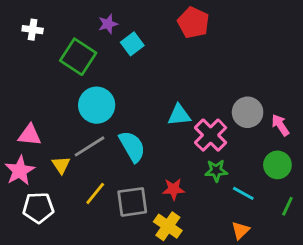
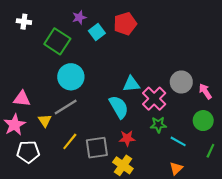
red pentagon: (193, 23) -> (125, 24), moved, turned 30
cyan semicircle: (132, 146) -> (119, 107), moved

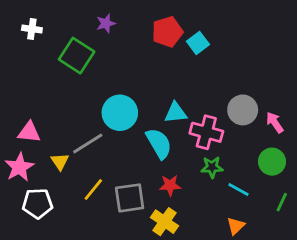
cyan square: (97, 32) -> (198, 43), moved
cyan circle: (71, 77) -> (120, 113), moved
pink cross: (154, 99) -> (206, 132), turned -30

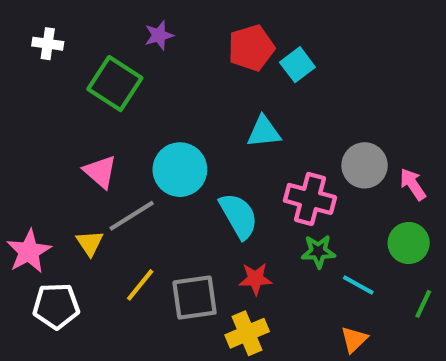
cyan triangle: (176, 113) -> (264, 132), moved
pink triangle: (29, 132) -> (100, 172), moved, turned 35
yellow cross: (164, 222) -> (247, 333), turned 32

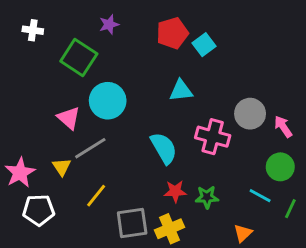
cyan circle: (180, 170) -> (108, 101), moved
green star: (318, 251) -> (207, 197), moved
cyan line: (358, 285) -> (260, 196), moved
gray square: (195, 298) -> (132, 223), moved

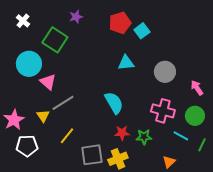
white cross: (33, 30) -> (23, 21), turned 32
cyan circle: (108, 101) -> (29, 64), moved
gray circle: (250, 114) -> (165, 72), moved
pink cross: (213, 137) -> (163, 111), moved

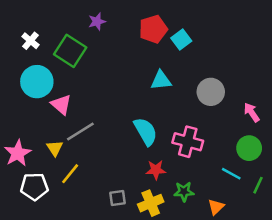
white cross: (23, 21) -> (30, 41), moved
pink cross: (163, 111) -> (188, 142), moved
yellow line: (67, 136) -> (70, 174), moved
green star: (144, 137) -> (184, 192), moved
gray square: (92, 155) -> (117, 198), size x0.6

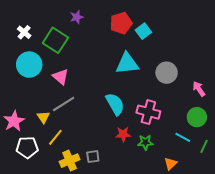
cyan triangle: (161, 80) -> (127, 64), size x1.4
pink triangle: (61, 105) -> (60, 77), moved
green star: (184, 192) -> (145, 142), moved
yellow cross: (151, 203) -> (70, 161), moved

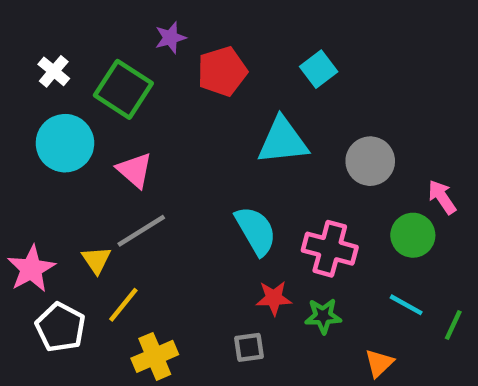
red pentagon: (121, 23) -> (222, 71), moved
green circle: (197, 117) -> (413, 235), moved
white pentagon: (27, 147) -> (60, 327), turned 30
gray square: (93, 157) -> (249, 347), moved

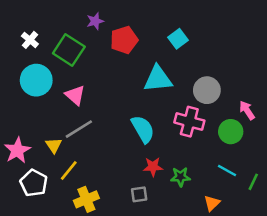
pink cross: (330, 249) -> (189, 122), moved

